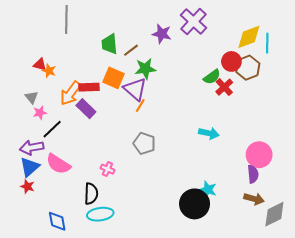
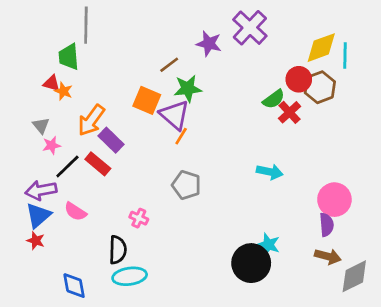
green trapezoid: (109, 44) -> (69, 57), moved
red rectangle: (89, 87) -> (98, 164), moved, turned 42
pink semicircle: (58, 164) -> (75, 211), size x0.7

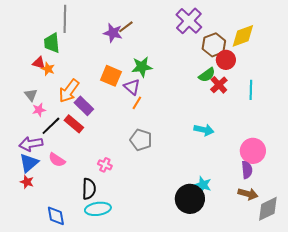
purple star: (209, 44) -> (113, 33), moved
cyan line: (345, 55) -> (251, 90), moved
brown line: (169, 65) -> (126, 27), moved
brown hexagon: (320, 87) -> (214, 45), moved
purple triangle: (175, 115) -> (132, 87), size x0.7

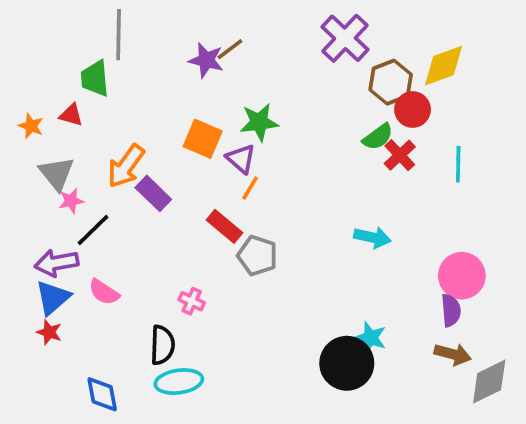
orange star: (48, 69) -> (31, 126), moved
gray triangle: (31, 95) -> (57, 173), size x1.5
red rectangle: (74, 124) -> (224, 226), moved

